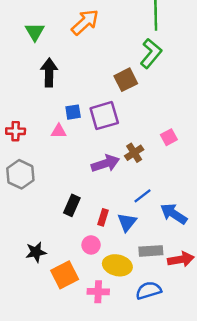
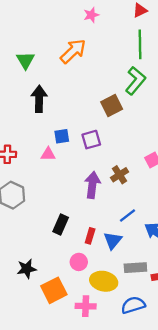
purple square: (104, 116) -> (91, 140), size x0.7
purple arrow: (105, 164) -> (92, 185), turned -65

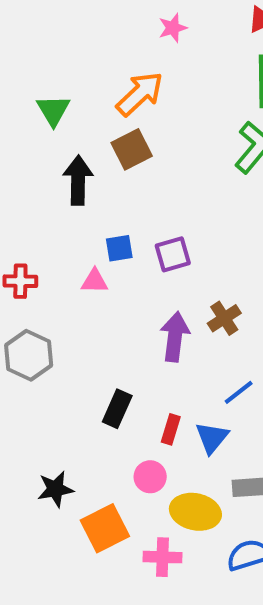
brown square: (112, 106) -> (132, 149), moved

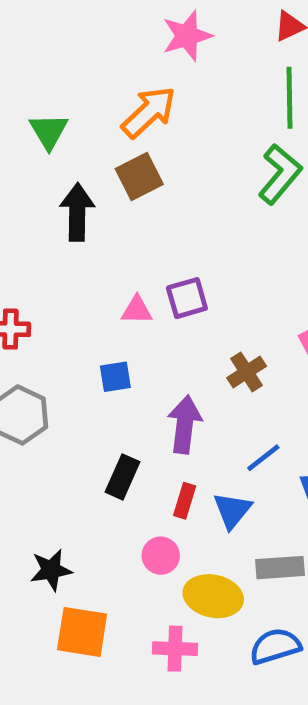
pink star: (173, 28) -> (187, 36), size x1.5
blue square: (119, 248) -> (115, 377), moved
pink triangle: (95, 281) -> (137, 310), moved
purple arrow: (175, 337) -> (185, 424), moved
orange square: (105, 528) -> (82, 632), moved, turned 36

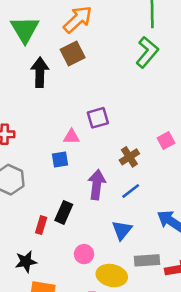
green triangle: (49, 131) -> (25, 29), size x1.4
pink triangle: (137, 310) -> (71, 137), moved
blue line: (263, 458) -> (131, 191), moved
red rectangle: (185, 501) -> (41, 225), moved

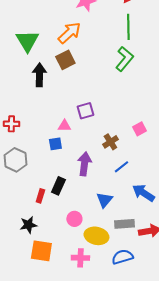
blue line: (131, 191) -> (121, 167), moved

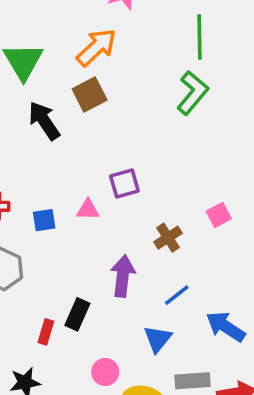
black arrow: (39, 75) -> (44, 121), turned -35
blue square: (55, 144) -> (44, 220), moved
blue line: (121, 167) -> (177, 295), moved

